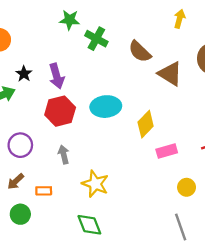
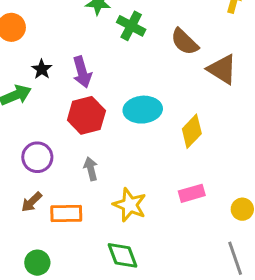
pink rectangle: (167, 151) -> (192, 193), moved
orange rectangle: (44, 191) -> (66, 214), size x1.5
green circle: (20, 214) -> (37, 263), moved

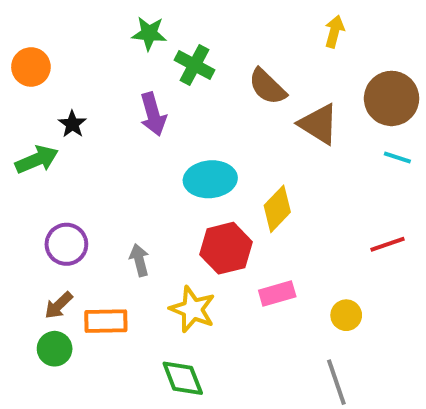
purple arrow: (82, 72) -> (153, 114), moved
red hexagon: (86, 115) -> (226, 248), moved
green circle: (37, 263) -> (55, 349), moved

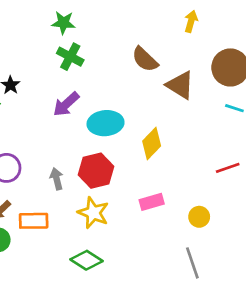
green cross: (194, 65) -> (70, 57), moved
purple arrow: (153, 114) -> (66, 104), moved, turned 64
red hexagon: (226, 248) -> (96, 171), moved
green diamond: (183, 378) -> (87, 260), turned -36

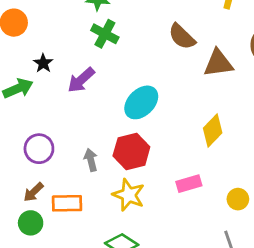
brown triangle: (180, 85) -> (218, 63), turned -40
purple arrow: (66, 104) -> (81, 80), moved
cyan ellipse: (106, 123) -> (141, 102), turned -40
yellow diamond: (152, 143) -> (213, 130), moved

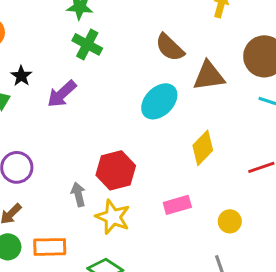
cyan ellipse: (141, 102) -> (159, 101), moved
gray arrow: (91, 160) -> (78, 194), moved
orange rectangle: (67, 203) -> (50, 247), moved

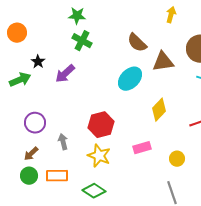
gray arrow: (78, 194) -> (63, 142), moved

